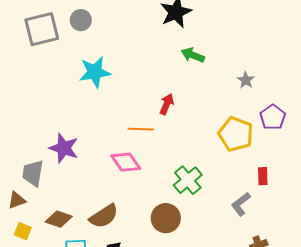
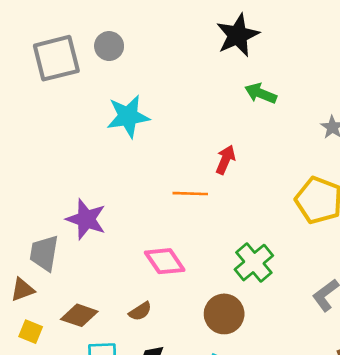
pink diamond: (126, 162) -> (165, 261), moved
brown semicircle: (104, 216) -> (140, 311), size x0.6

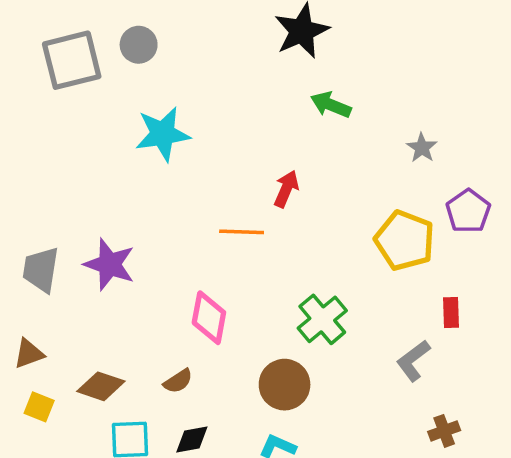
gray trapezoid: (44, 253) -> (41, 270), moved
pink diamond: (165, 261) -> (209, 318), turned 45

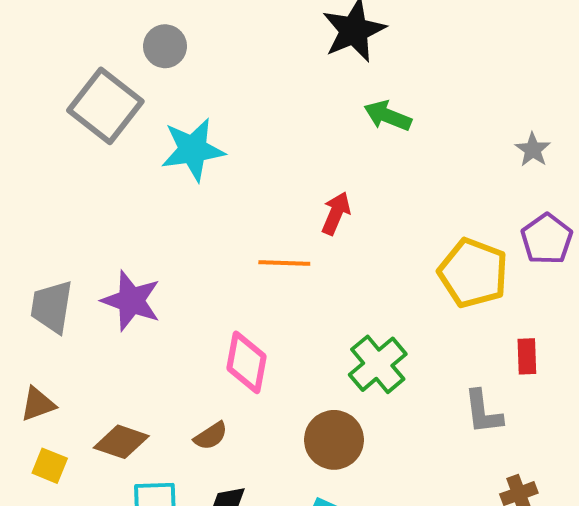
gray square: (72, 60) -> (105, 106), moved, turned -38
gray star: (422, 148) -> (533, 150), moved
gray L-shape: (413, 361) -> (483, 412), turned -60

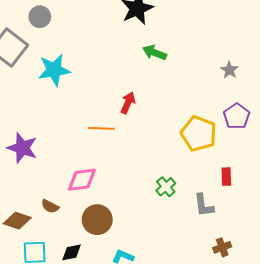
pink diamond: (247, 362) -> (82, 180), turned 72
green cross: (378, 364) -> (166, 187), moved, size x0.7
brown semicircle: (211, 436) -> (50, 206), moved, turned 60
brown circle: (334, 440) -> (97, 220), moved

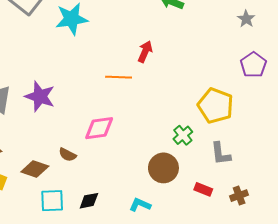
yellow pentagon: (199, 134) -> (216, 106), moved
red rectangle: (226, 177) -> (203, 189), moved, turned -66
brown circle: (97, 220) -> (163, 168), moved

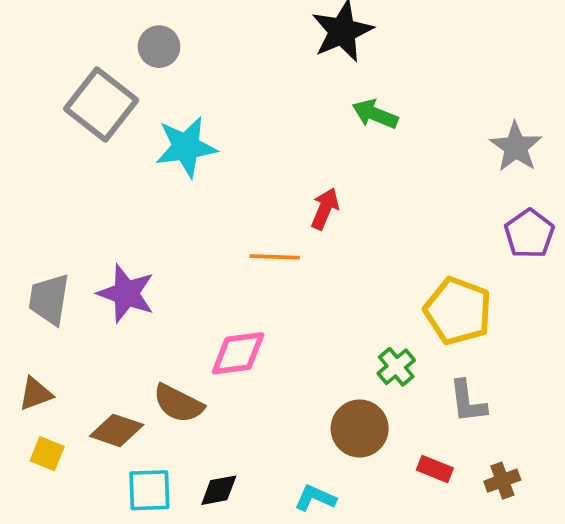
gray star: (246, 19) -> (516, 147), size x1.5
brown semicircle: (67, 155) -> (178, 403), size x1.5

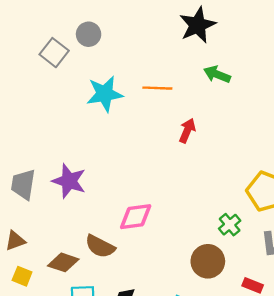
gray square: (101, 104) -> (54, 53), moved, size x0.7
orange line: (275, 257) -> (157, 88), moved

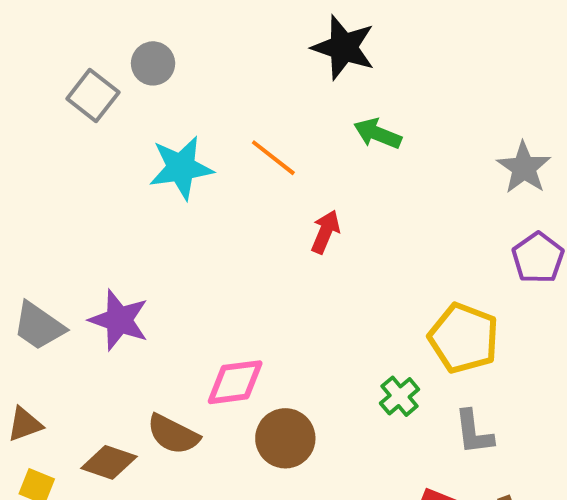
black star: (198, 25) -> (343, 47), turned -30
orange line: (157, 88) -> (273, 158), turned 36
gray trapezoid: (23, 184) -> (39, 326), turned -64
brown circle: (208, 261) -> (285, 438), moved

